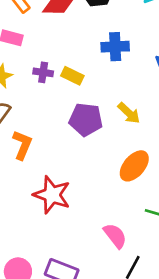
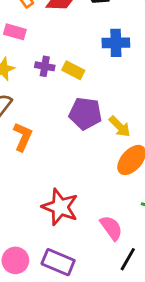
yellow arrow: (129, 113) -> (120, 126), moved
red star: (52, 195) -> (60, 207), moved

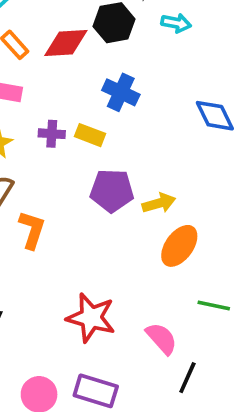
blue cross: (116, 43) -> (121, 92), moved, turned 32
yellow arrow: (120, 126) -> (159, 203), turned -55

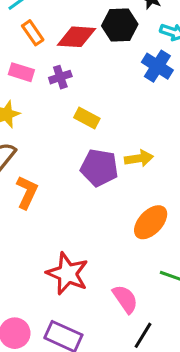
blue cross: (121, 92) -> (157, 66), moved
purple cross: (52, 134) -> (60, 77), moved, turned -30
yellow arrow: (159, 203) -> (139, 158), moved

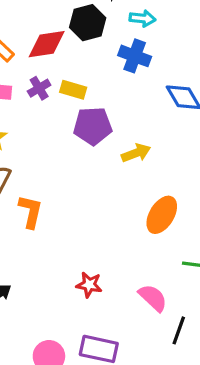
yellow rectangle: (87, 118) -> (73, 90), moved
purple pentagon: (99, 168) -> (93, 126), moved
red star: (67, 274) -> (89, 285), size x0.6

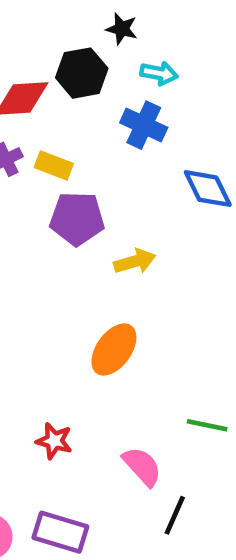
orange ellipse: (162, 215) -> (114, 349), moved

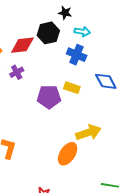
yellow rectangle: (54, 166) -> (72, 88), moved
yellow arrow: (135, 261) -> (88, 133), moved, size x1.4

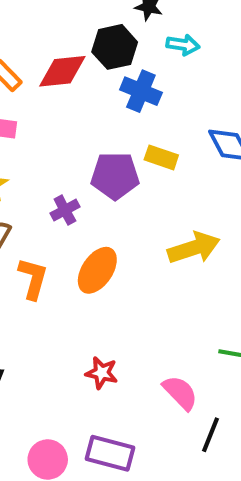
blue cross: (77, 55) -> (141, 91), moved
purple cross: (17, 72) -> (65, 210), moved
orange ellipse: (68, 154) -> (97, 270), moved

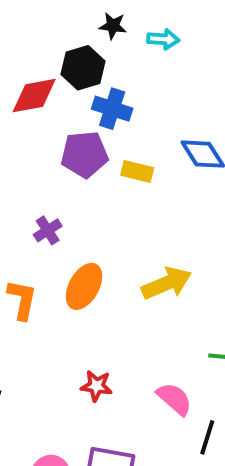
cyan arrow: (183, 45) -> (163, 39), moved
purple pentagon: (115, 176) -> (84, 154), moved
yellow arrow: (194, 248) -> (166, 283), moved

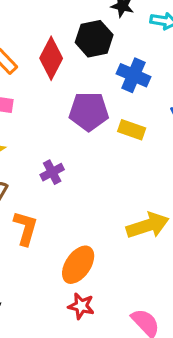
red diamond: (34, 96) -> (51, 58), turned -57
blue cross: (112, 109) -> (134, 75), moved
orange ellipse: (84, 286) -> (78, 265), moved

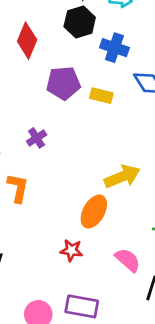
black hexagon: (94, 39) -> (80, 22), moved
blue cross: (134, 75) -> (114, 48), moved
orange ellipse: (78, 265) -> (94, 212), moved

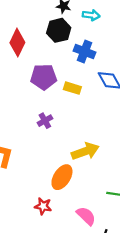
purple cross: (37, 138) -> (45, 121), moved

